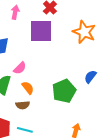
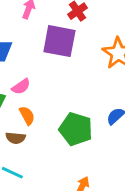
green pentagon: (64, 91) -> (76, 129), turned 30

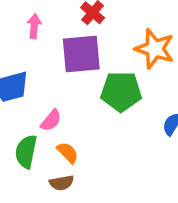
green pentagon: (76, 129) -> (121, 92), moved

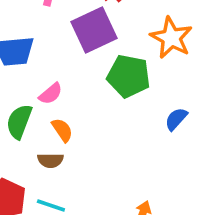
purple square: (81, 54) -> (94, 30), turned -30

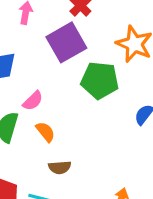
brown semicircle: (50, 160) -> (60, 167), moved

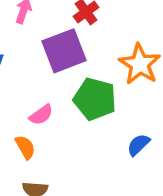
pink semicircle: (33, 101) -> (41, 115), moved

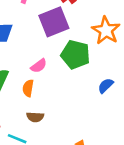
orange semicircle: (25, 147) -> (28, 88), turned -140

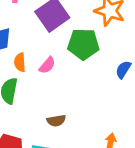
orange semicircle: (28, 88) -> (20, 62), moved

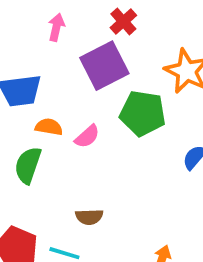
orange semicircle: (20, 62) -> (49, 127), turned 96

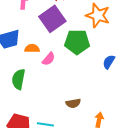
orange semicircle: (49, 127) -> (32, 48), moved
brown semicircle: (89, 217) -> (73, 103), moved

